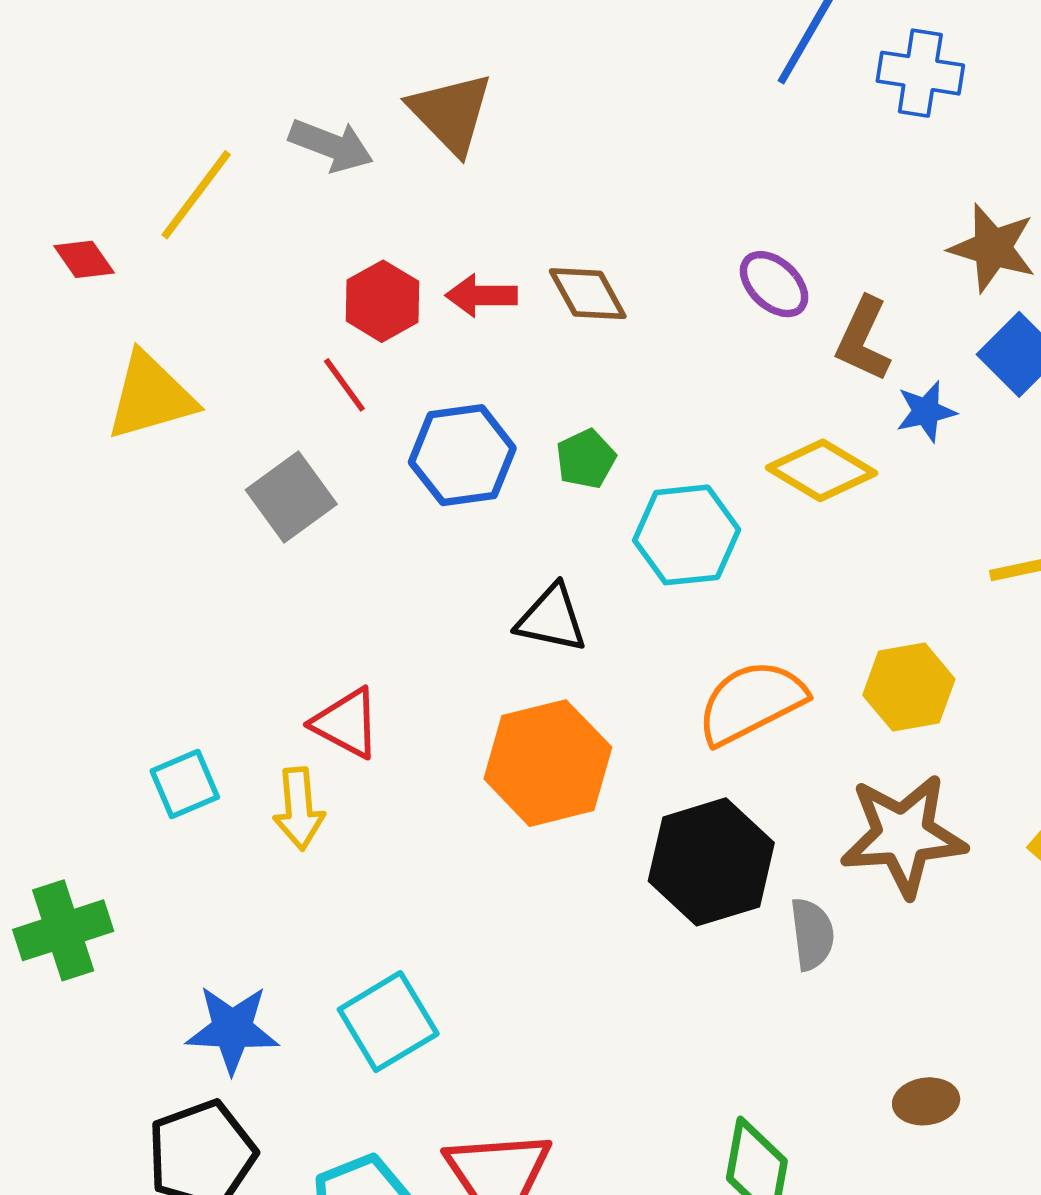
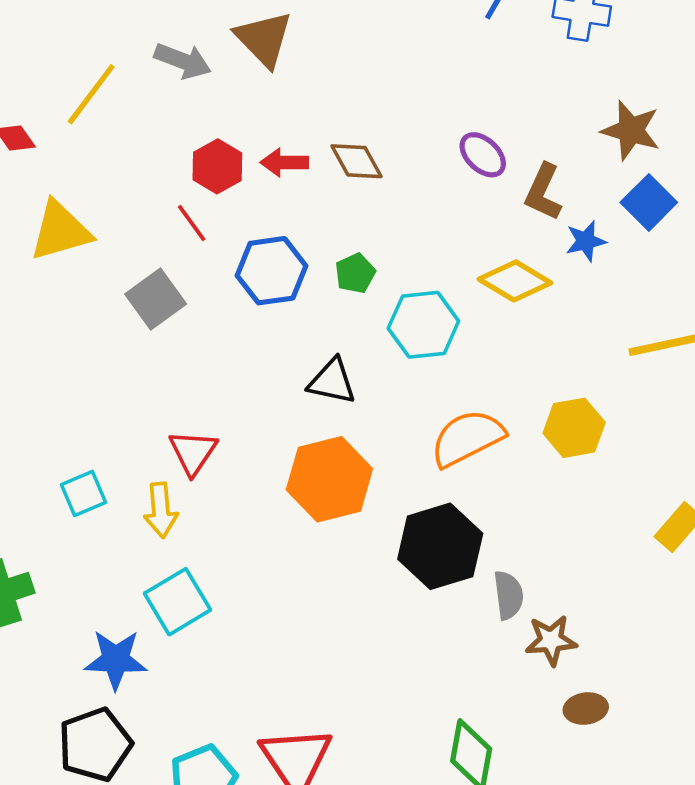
red triangle: (346, 723) -> (193, 452), turned 36
brown star: (903, 835) -> (551, 640), moved, size x0.6
cyan square: (388, 1022) -> (177, 602), moved

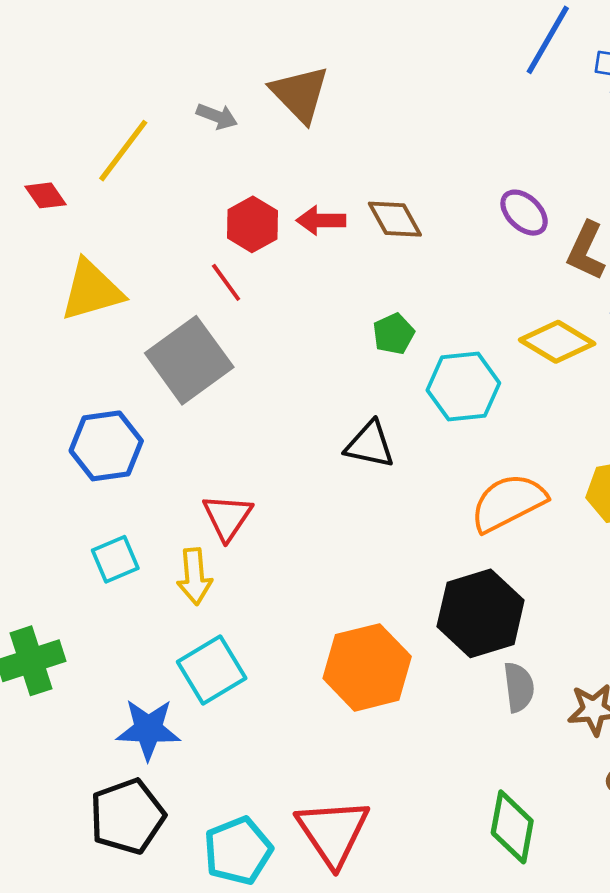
gray arrow: (183, 61) -> (217, 116), size x0.7
blue hexagon: (272, 271) -> (106, 446), moved
gray square: (156, 299) -> (189, 360), size x1.4
orange hexagon: (329, 479) -> (367, 667), moved
gray semicircle: (508, 595) -> (519, 687), moved

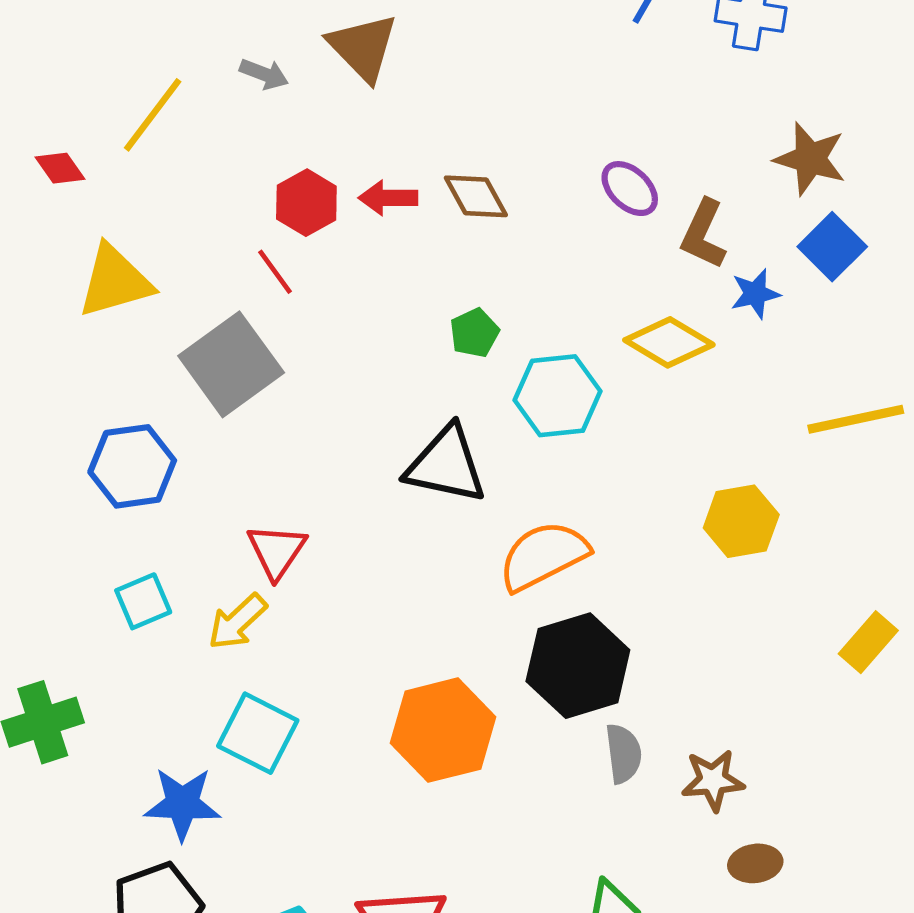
black triangle: (370, 445) -> (446, 465), size x1.4
orange semicircle: (508, 503) -> (543, 556), moved
yellow arrow: (194, 576) -> (237, 622), turned 52
cyan square: (212, 670) -> (258, 733), turned -32

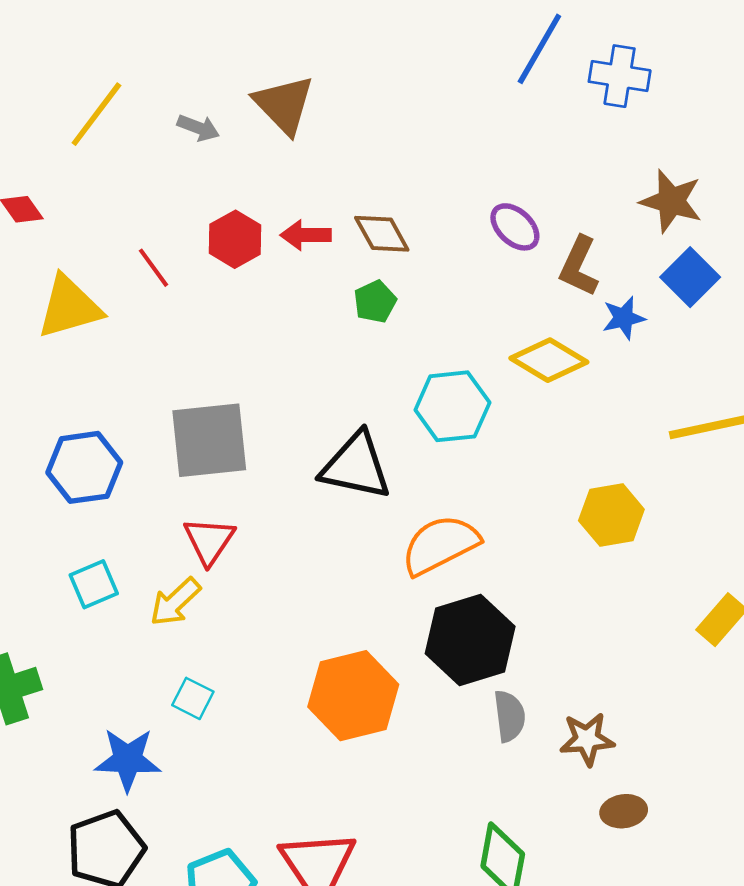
yellow line: (153, 115) -> (96, 114), moved
red line: (275, 272) -> (154, 268), moved
green pentagon: (474, 333) -> (375, 302), moved
gray square: (231, 364) -> (209, 440), moved, turned 30
cyan square: (258, 733) -> (193, 698), size x0.6

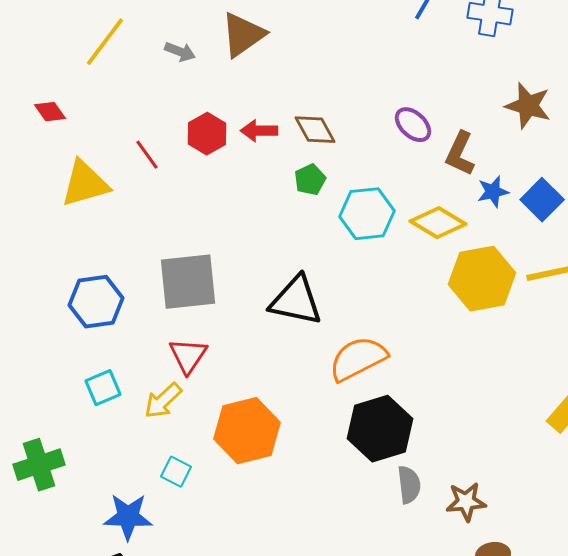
brown triangle: (284, 105) -> (243, 35), turned 39
blue square: (690, 277) -> (542, 200), moved
cyan hexagon: (452, 406) -> (367, 214), moved
yellow hexagon: (611, 515) -> (482, 279), moved, size x1.4
orange hexagon: (353, 696) -> (247, 431), moved

